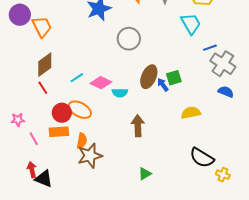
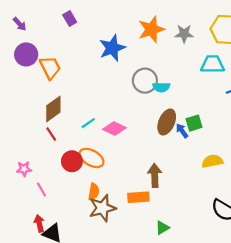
cyan trapezoid: (191, 24) -> (212, 64), turned -60
cyan semicircle: (120, 93) -> (161, 87), moved
orange rectangle: (59, 132) -> (138, 197), moved

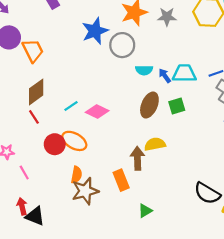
cyan trapezoid: (212, 64) -> (184, 73), moved
gray circle: (145, 81) -> (122, 45), moved
blue arrow: (182, 131) -> (165, 76), moved
yellow semicircle: (212, 161) -> (155, 144), moved
orange rectangle: (138, 197) -> (121, 180), turned 72

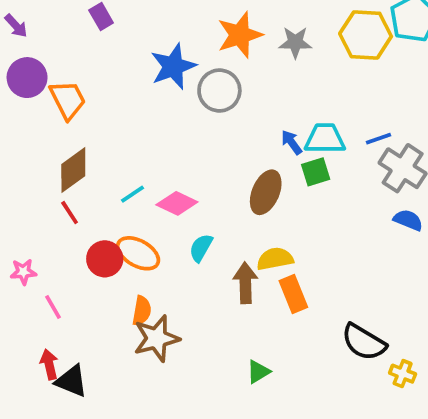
cyan semicircle: (144, 70) -> (201, 248), moved, turned 119
green square: (177, 106) -> (316, 172), moved
orange rectangle: (121, 180) -> (293, 294), moved

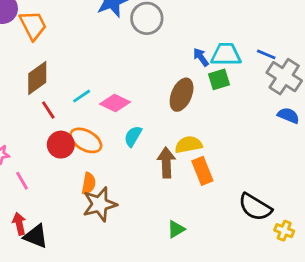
blue line: (379, 139) -> (266, 54), turned 42
red line: (70, 213) -> (48, 110), moved

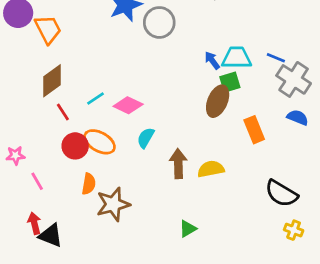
brown ellipse: (182, 95) -> (218, 101), moved
yellow semicircle: (188, 145) -> (211, 169), moved
orange rectangle: (202, 171) -> (254, 130), moved
orange semicircle: (89, 183) -> (89, 184), moved
black semicircle: (255, 207) -> (281, 193), moved

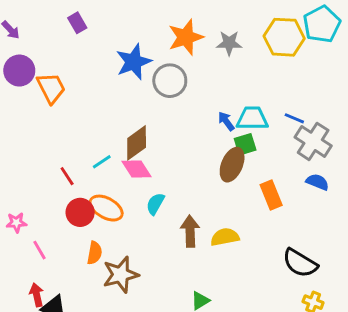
brown diamond: (52, 81) -> (137, 143), moved
pink diamond: (128, 105) -> (137, 169), turned 32

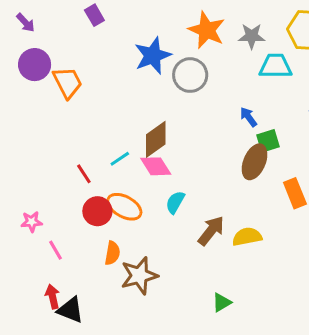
orange star: (186, 37) -> (207, 30), turned -30
cyan trapezoid: (252, 118) -> (275, 66), moved
brown arrow: (190, 231) -> (211, 231), turned 40

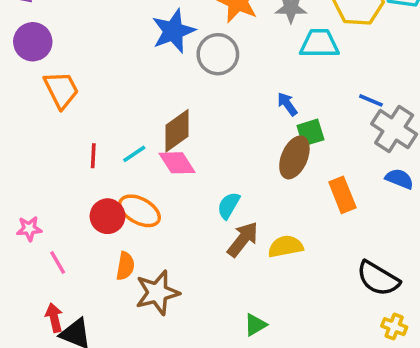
orange trapezoid: (67, 83) -> (61, 90), moved
red line: (84, 174) -> (93, 156), moved, turned 36
cyan semicircle: (175, 202) -> (229, 206), moved

